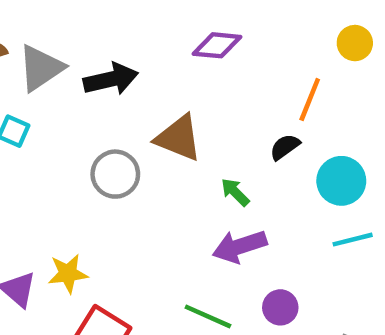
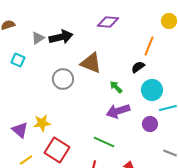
gray triangle: (41, 68) -> (38, 38), moved, size x0.6
cyan circle: (341, 181) -> (152, 90), moved
purple circle: (280, 307) -> (150, 124), moved

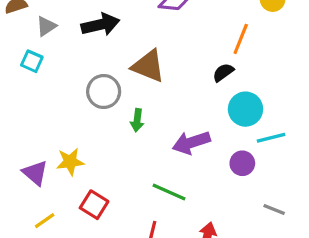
gray triangle: (38, 38) -> (46, 26), moved
green arrow: (116, 87) -> (137, 120), moved, turned -128
red square: (57, 150) -> (94, 205), size x0.7

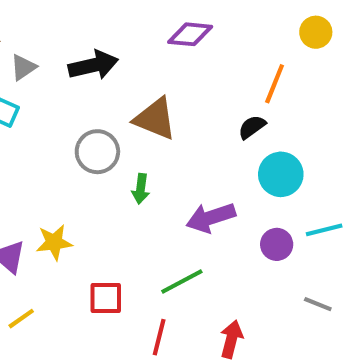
cyan line: (271, 138) -> (324, 230), moved
green line: (169, 192) -> (182, 281), turned -52
red square: (94, 205) -> (106, 298), moved, turned -32

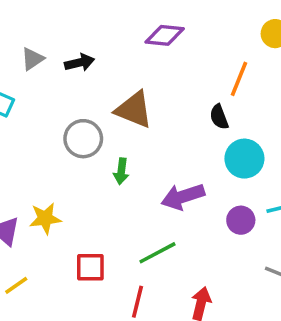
black arrow: (93, 65) -> (80, 63), size x0.7
gray triangle: (23, 67) -> (32, 59), moved
black semicircle: (252, 127) -> (219, 117), turned -75

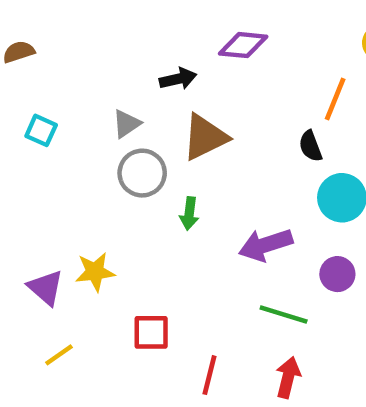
gray triangle: (32, 59) -> (126, 124), moved
black arrow: (80, 63) -> (178, 79), moved
brown triangle: (134, 110) -> (205, 137), turned -48
green line: (157, 253) -> (284, 314), moved, turned 45

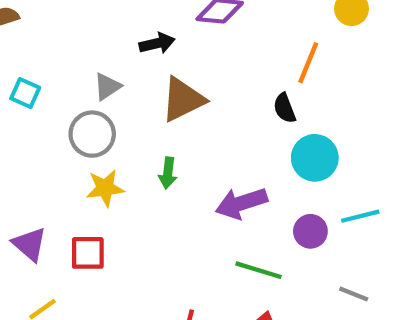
gray circle: (142, 173) -> (92, 134), moved
yellow star: (95, 272) -> (105, 188), moved
red square: (151, 332) -> (88, 253), moved

